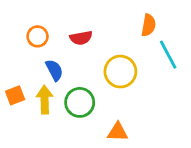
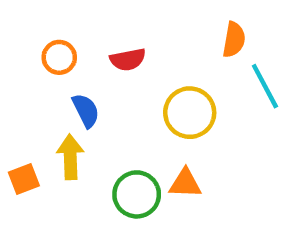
orange square: (15, 95) -> (24, 179), moved
green circle: (80, 102) -> (137, 194), moved
orange triangle: (118, 132) -> (185, 183), moved

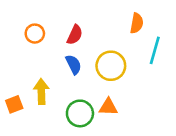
red semicircle: (128, 60) -> (75, 35), turned -54
cyan line: (265, 86) -> (155, 50), turned 44
blue semicircle: (86, 110) -> (73, 64), moved

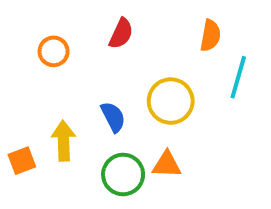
red semicircle: (75, 35) -> (121, 34), moved
blue semicircle: (73, 64) -> (113, 117), moved

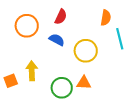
orange circle: (54, 51) -> (27, 26), size x1.5
cyan line: (238, 77) -> (120, 39), turned -30
blue semicircle: (113, 117) -> (57, 40), moved, turned -35

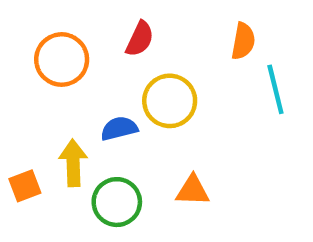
blue semicircle: (57, 40) -> (119, 128), moved, turned -42
yellow circle: (86, 51) -> (170, 101), moved
green circle: (62, 88) -> (117, 202), moved

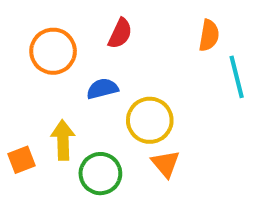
yellow circle: (170, 101) -> (150, 120), moved
blue semicircle: (119, 128) -> (102, 89), moved
orange triangle: (193, 191) -> (166, 164), turned 48

